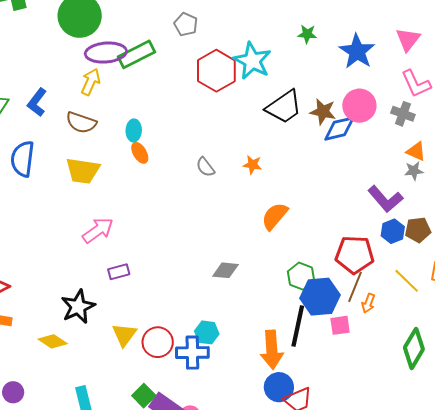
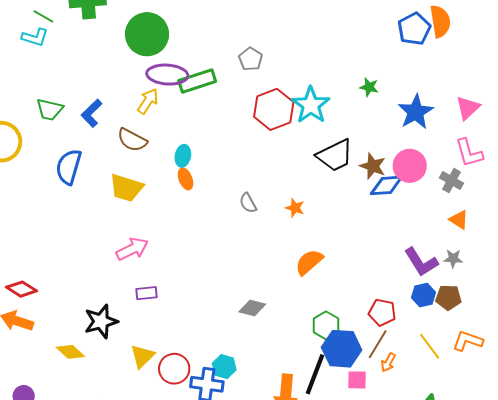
gray star: (414, 171) -> (453, 259), moved
red pentagon: (355, 255) -> (382, 312), size x0.7

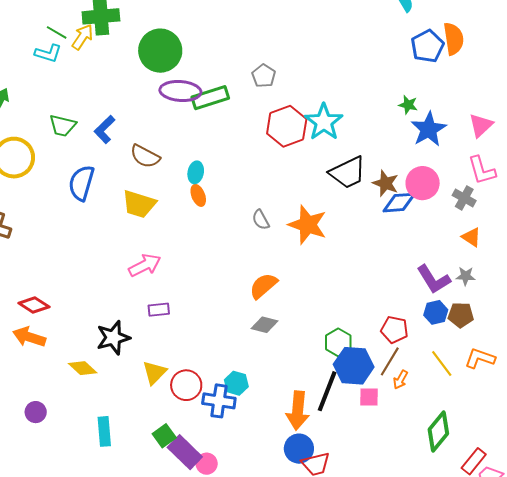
green star: (369, 87) -> (408, 105), moved
yellow arrow: (148, 101) -> (83, 37), moved
orange star: (295, 208) -> (308, 225), size x2.0
orange semicircle: (309, 262) -> (263, 286), moved

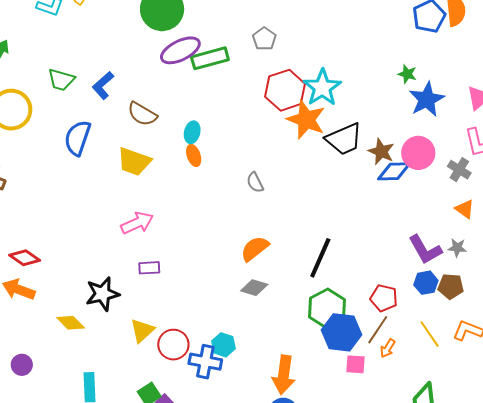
purple ellipse: (180, 91) -> (180, 50), turned -33
orange star: (308, 225) -> (306, 120), moved
green hexagon: (338, 342) -> (327, 308), size x1.4
black line: (327, 391) -> (320, 258), moved

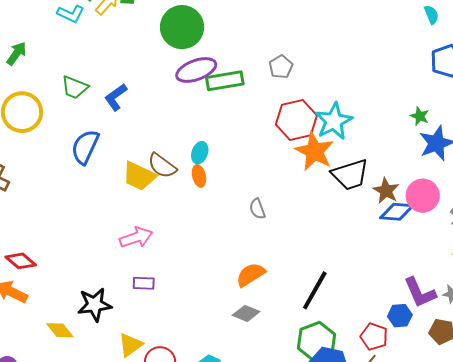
brown semicircle: (142, 114) -> (162, 166), moved
blue hexagon: (426, 283) -> (400, 316), moved

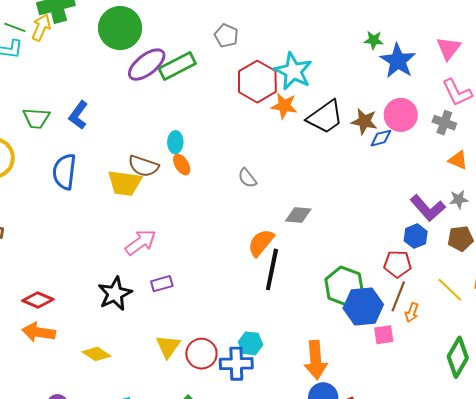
orange star: (314, 151) -> (284, 106), size x0.7
blue diamond: (397, 212) -> (381, 138), size x0.7
black line: (315, 290) -> (272, 269), moved
black star: (95, 305) -> (115, 294), moved
gray diamond: (246, 313) -> (298, 215), moved

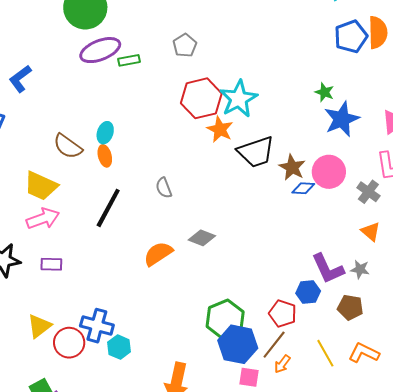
green rectangle: (177, 66) -> (129, 60), size x0.6
yellow trapezoid: (125, 183) -> (41, 186), moved
black line: (272, 269) -> (108, 208), moved
blue cross: (236, 364) -> (97, 326), moved

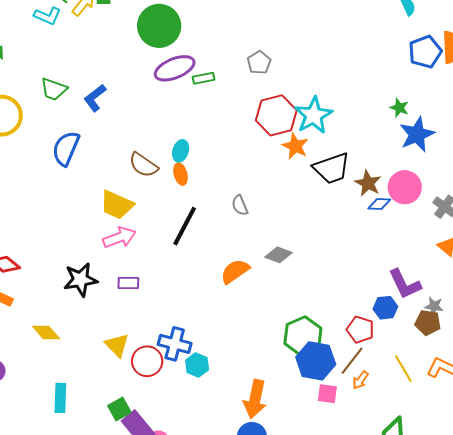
gray star: (360, 269) -> (434, 306), moved
yellow triangle: (39, 326) -> (117, 345), turned -36

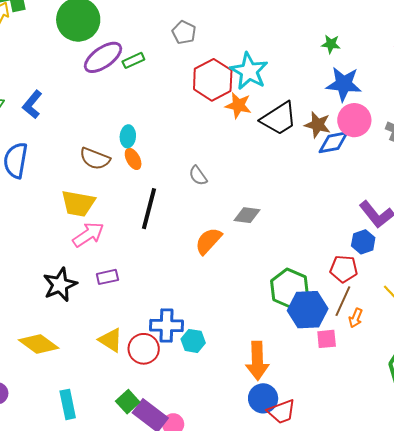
blue star: (417, 134) -> (344, 84), moved, turned -30
blue diamond: (379, 204) -> (333, 142), size x1.4
yellow diamond: (46, 332) -> (39, 344), size x1.4

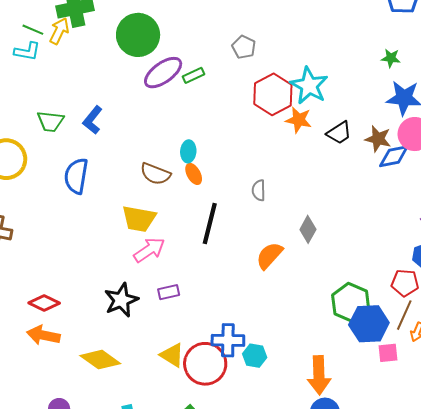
black trapezoid: (279, 119) -> (339, 133), size x0.7
gray semicircle: (198, 176) -> (259, 190), turned 35
gray diamond: (247, 215) -> (308, 229), turned -68
red circle: (144, 349) -> (205, 364), size x1.4

